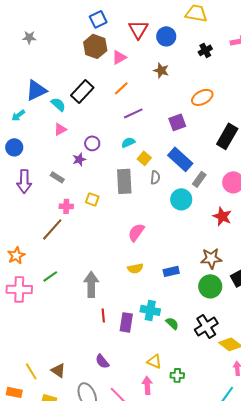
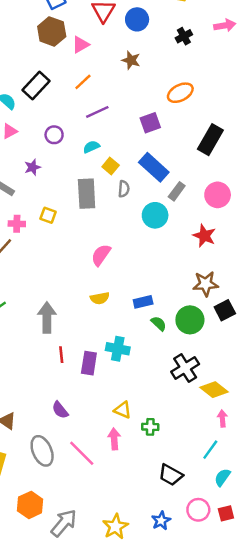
purple circle: (92, 143) -> (54, 135), moved
brown star: (211, 258) -> (206, 284), moved
green semicircle: (172, 323) -> (159, 323), moved

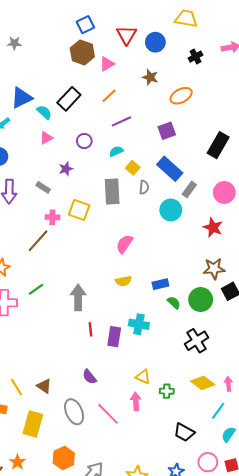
orange ellipse: (180, 93) -> (181, 96), moved
yellow square: (48, 215) -> (79, 210), size x1.5
yellow diamond: (214, 390) -> (203, 383), moved

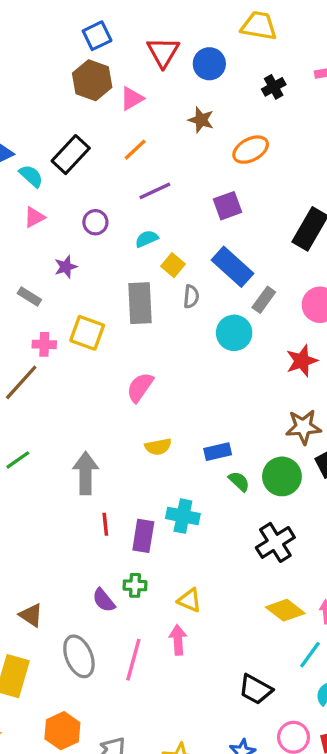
red star: (213, 227) -> (302, 361), turned 30
pink semicircle: (124, 244) -> (140, 387), moved
green cross: (167, 391) -> (135, 585), moved
pink line: (108, 414) -> (133, 660), turned 60

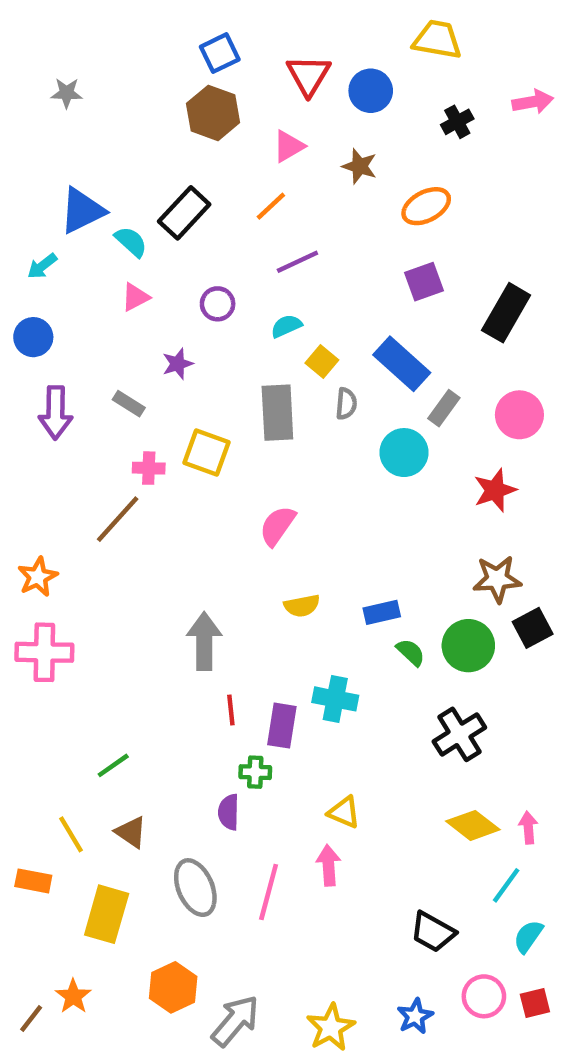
pink triangle: (132, 98) -> (289, 146), moved
purple square: (227, 206) -> (424, 282), moved
green line: (18, 460) -> (113, 765), moved
green cross: (135, 585) -> (255, 772), moved
purple semicircle: (104, 600) -> (229, 812), turned 40

